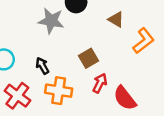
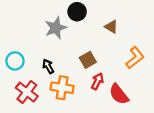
gray star: (51, 21) -> (56, 28), turned -30
orange L-shape: (144, 41) -> (135, 58), moved

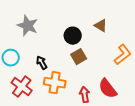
black circle: (77, 12) -> (73, 36), moved
gray star: (56, 28) -> (28, 26), moved, turned -30
red arrow: (97, 81) -> (85, 95), moved, turned -35

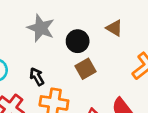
gray star: (28, 26) -> (41, 28), moved

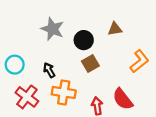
brown triangle: (114, 28) -> (115, 29), turned -40

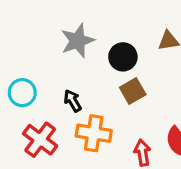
gray star: (53, 29) -> (77, 41), turned 30

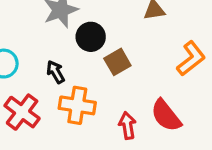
black circle: (123, 57) -> (91, 37), moved

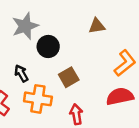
brown square: (117, 62) -> (69, 77), moved
red semicircle: (166, 115) -> (120, 96), moved, turned 116

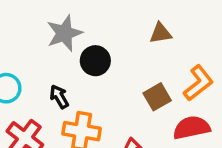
brown square: (69, 77) -> (157, 97), moved

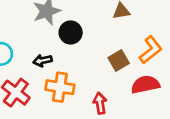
black arrow: (59, 97) -> (43, 61), turned -72

